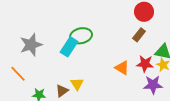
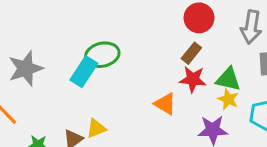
red star: (145, 64) -> (193, 79), moved
yellow triangle: (77, 84) -> (96, 128), turned 40

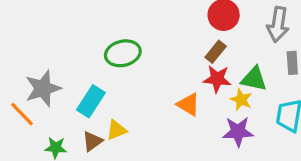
gray star: (26, 69) -> (43, 88), moved
cyan rectangle: (84, 72) -> (91, 101), moved
yellow star: (228, 99) -> (241, 100), moved

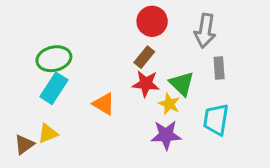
green triangle: (254, 79) -> (182, 84), turned 32
cyan rectangle: (91, 101) -> (54, 88), moved
orange triangle: (188, 104) -> (104, 104), moved

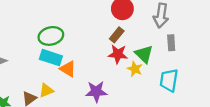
cyan rectangle: (54, 88) -> (51, 58), turned 75
orange triangle: (104, 104) -> (68, 69), moved
purple star: (166, 135) -> (96, 92), moved

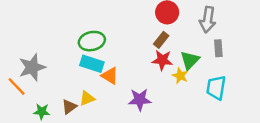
green triangle: (144, 54) -> (190, 60), turned 30

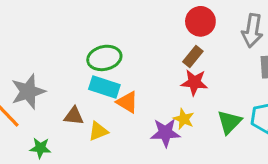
green triangle: (190, 60) -> (229, 122), moved
yellow star: (180, 76) -> (184, 119), moved
brown triangle: (69, 107) -> (74, 116), moved, turned 42

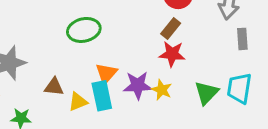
cyan rectangle: (104, 87) -> (102, 96), moved, turned 60
orange triangle: (127, 102) -> (106, 73), turned 40
purple star: (165, 133) -> (138, 85), moved

